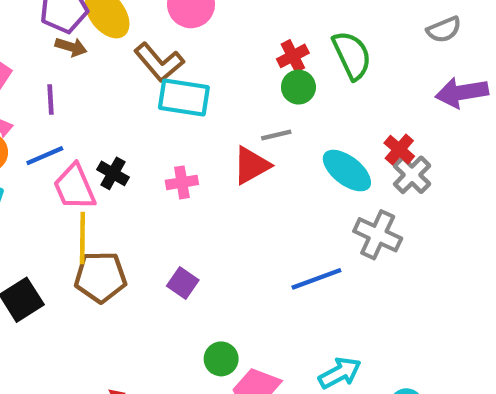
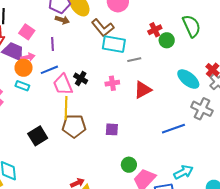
red cross: (293, 56) -> (155, 30), moved
gray line: (276, 135) -> (134, 60), moved
red triangle: (251, 165) -> (143, 90), moved
purple square: (183, 283) -> (112, 129), turned -32

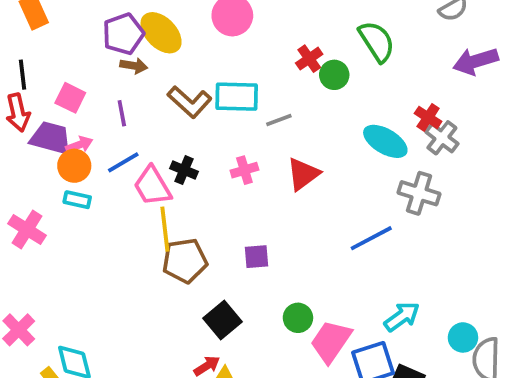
brown L-shape: (103, 28) -> (190, 102), moved
black square: (38, 136) -> (222, 320), moved

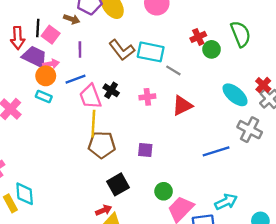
brown arrow: (134, 66) -> (72, 19), moved
black line: (22, 75) -> (38, 28), moved
gray line: (279, 120) -> (173, 70), turned 42

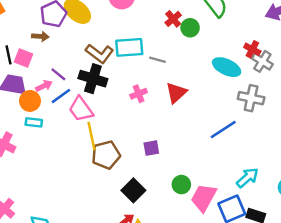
purple line: (80, 50) -> (58, 74), moved, turned -35
pink arrow: (51, 64) -> (44, 86), moved
black cross: (111, 90) -> (93, 79), moved, size x1.6

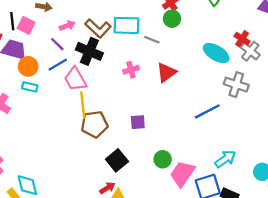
green circle: (190, 28) -> (172, 19), moved
pink arrow: (44, 86) -> (67, 26), moved

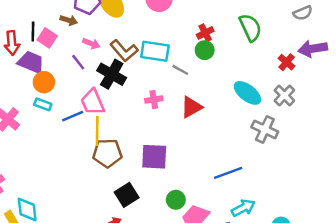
pink arrow: (67, 26) -> (91, 44), turned 35
red cross: (242, 39) -> (287, 62), moved
blue line: (58, 65) -> (73, 116), moved
blue line: (207, 111) -> (228, 173), moved
purple square: (138, 122) -> (154, 157), size x1.6

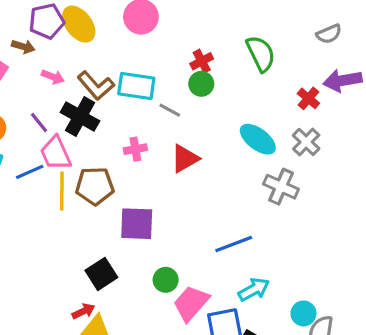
purple line: (78, 62) -> (39, 123), moved
brown pentagon: (107, 153) -> (95, 186), moved

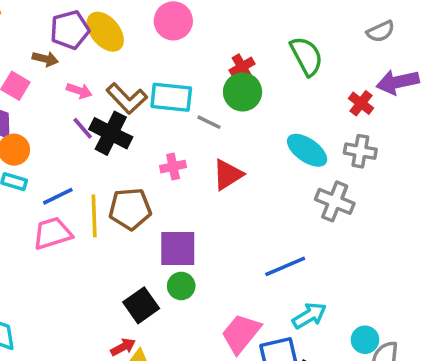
green circle: (201, 84) -> (243, 92), size x1.4
purple line: (39, 123) -> (83, 128), moved
gray cross: (306, 142) -> (360, 151), turned -32
pink trapezoid: (56, 153) -> (52, 233), moved, turned 99
green circle: (166, 280) -> (181, 286), moved

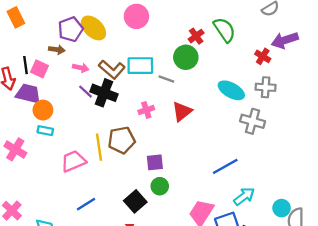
red cross: (242, 67) -> (196, 36), moved
blue line: (58, 196) -> (86, 204), moved
purple square: (178, 249) -> (155, 162), size x0.7

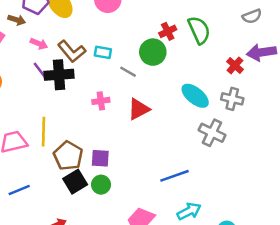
cyan rectangle: (140, 66) -> (103, 52), size x0.6
black cross: (104, 93) -> (59, 75), turned -35
brown pentagon: (122, 140) -> (68, 156), moved, turned 30
black square: (135, 201) -> (75, 182), moved

